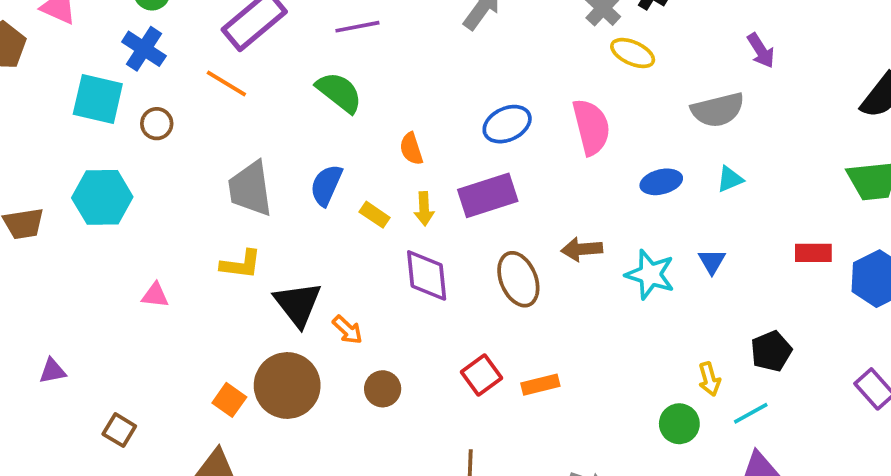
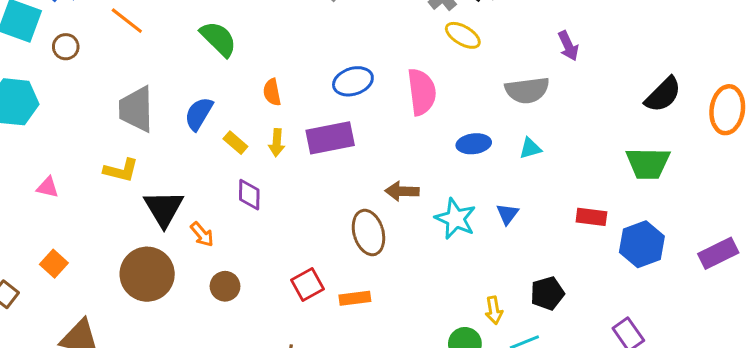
purple diamond: (427, 275) -> (249, 195), moved, size x0.7
brown ellipse: (518, 279) -> (368, 233), moved
orange square: (229, 400) -> (54, 264), moved

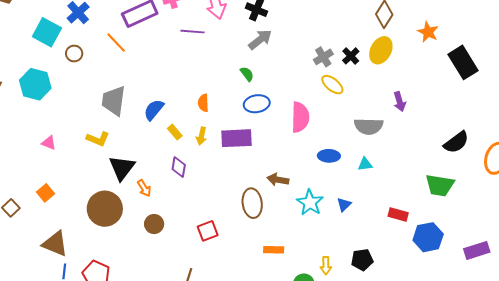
green semicircle: (218, 39) -> (247, 74), moved, size x0.6
orange rectangle: (355, 298) -> (274, 250), moved

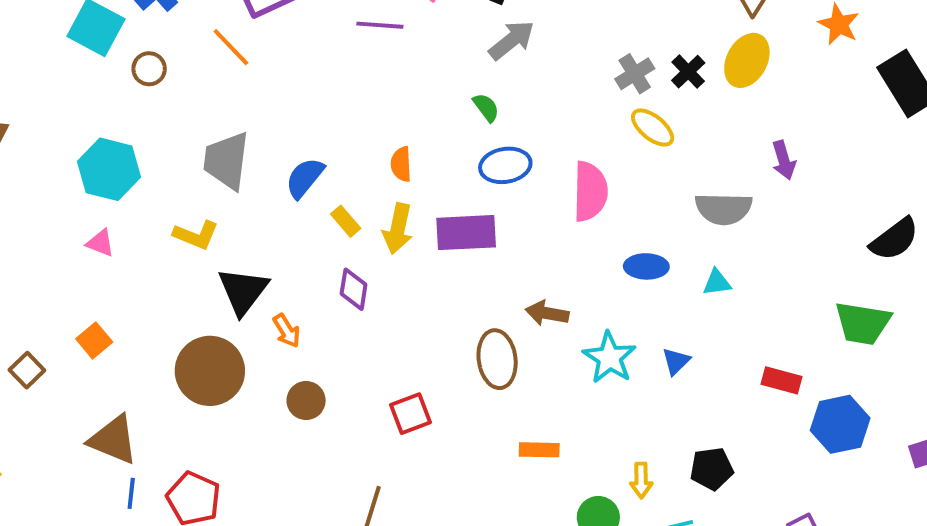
cyan hexagon: (35, 84) -> (109, 169), moved
yellow arrow: (201, 136) -> (398, 229), size x1.4

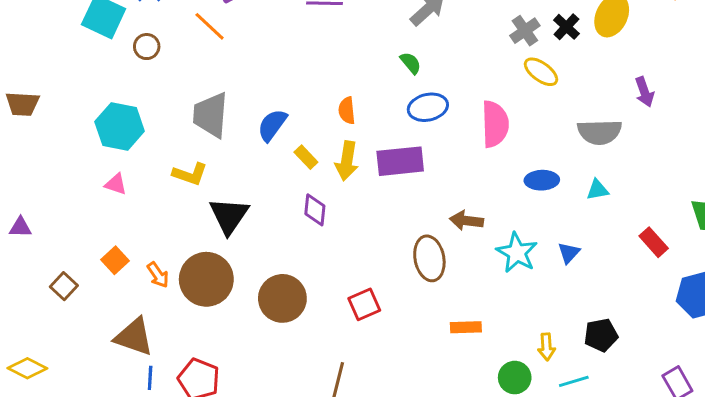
orange arrow: (287, 331) -> (158, 275), moved
red rectangle: (782, 380) -> (654, 242), moved, turned 36
brown circle: (306, 401) -> (282, 298), size x1.6

